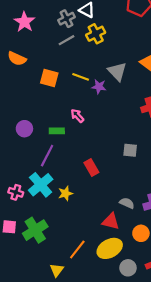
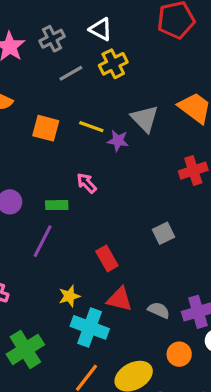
gray cross: (67, 19) -> (52, 39), moved
gray square: (130, 150) -> (163, 233), turned -32
cyan cross: (41, 185) -> (90, 327), moved, turned -30
red triangle: (111, 221) -> (120, 299), moved

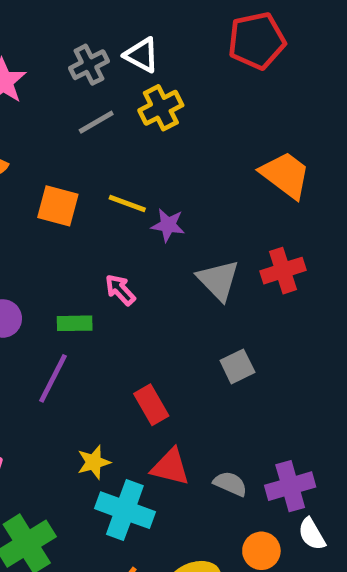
gray cross: (52, 39) -> (89, 65), moved
gray triangle: (145, 119) -> (218, 280), moved

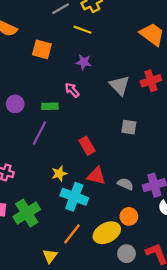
yellow line: (127, 204) -> (82, 30), moved
purple star: (168, 225) -> (84, 62), moved
gray square: (237, 366) -> (129, 127), turned 35
orange circle: (261, 551) -> (129, 216), moved

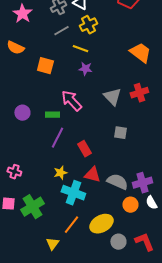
purple star: (84, 62) -> (85, 69), moved
pink arrow: (72, 90) -> (71, 101), size x1.6
purple line: (40, 133) -> (57, 138), moved
gray semicircle: (125, 184) -> (117, 182), size x1.5
orange circle: (129, 216) -> (130, 205), moved

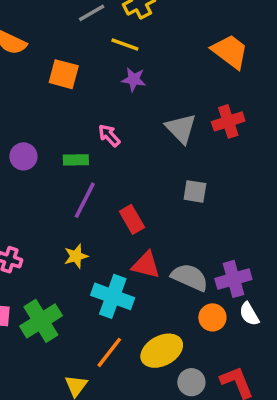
pink arrow: (71, 101) -> (109, 135), size x0.6
yellow star: (60, 173) -> (76, 256), moved

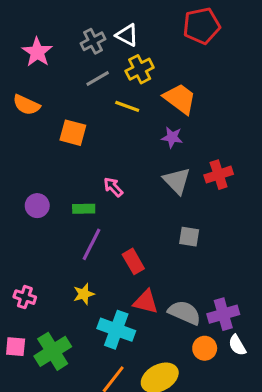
orange trapezoid: (230, 51) -> (180, 99), moved
purple star: (134, 79) -> (172, 137), moved

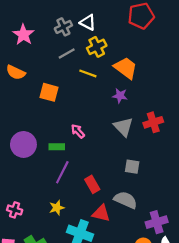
purple circle: (37, 206) -> (23, 144), size x1.5
gray semicircle: (185, 313) -> (126, 200), moved

